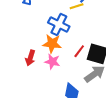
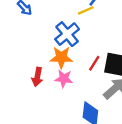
blue cross: (59, 24) -> (67, 34), turned 30

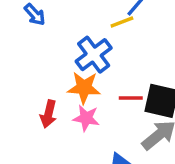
red line: (94, 63) -> (131, 98), turned 56

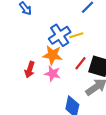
yellow line: (122, 22) -> (76, 35), moved
red line: (131, 98) -> (80, 63), turned -56

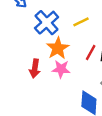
blue cross: (60, 35) -> (47, 23), moved
orange star: (52, 55) -> (58, 48), turned -30

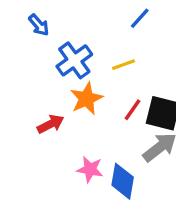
red arrow: (35, 68) -> (51, 124), turned -132
pink star: (61, 69) -> (90, 169), moved

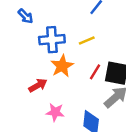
blue cross: (74, 60) -> (52, 40), turned 35
pink star: (90, 169) -> (55, 112), moved

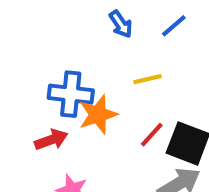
blue arrow: (25, 16) -> (121, 24), moved
blue cross: (52, 40) -> (71, 94), moved

